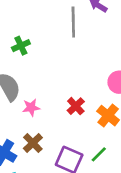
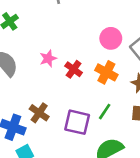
pink star: (31, 107) -> (48, 58), moved

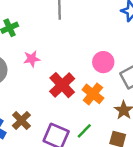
pink star: (48, 58) -> (32, 59), moved
red cross: (74, 69) -> (62, 85), size x1.5

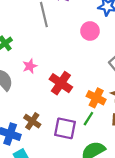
pink circle: (103, 62) -> (90, 31), moved
orange cross: (93, 94) -> (96, 98), moved

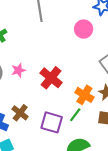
pink star: (30, 66) -> (18, 70), moved

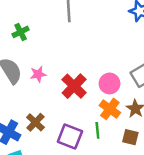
pink circle: (84, 29) -> (110, 83), moved
green line: (75, 115) -> (97, 130), turned -48

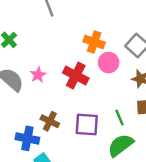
orange cross: (110, 109) -> (94, 42), moved
green line: (97, 130) -> (119, 118), moved

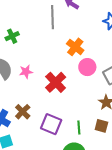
orange cross: (94, 42) -> (75, 47), moved
pink circle: (109, 63) -> (87, 67), moved

